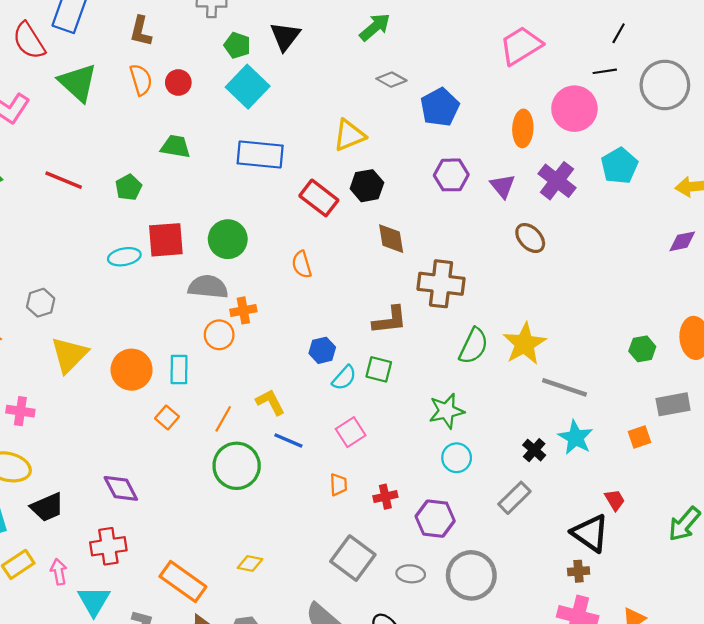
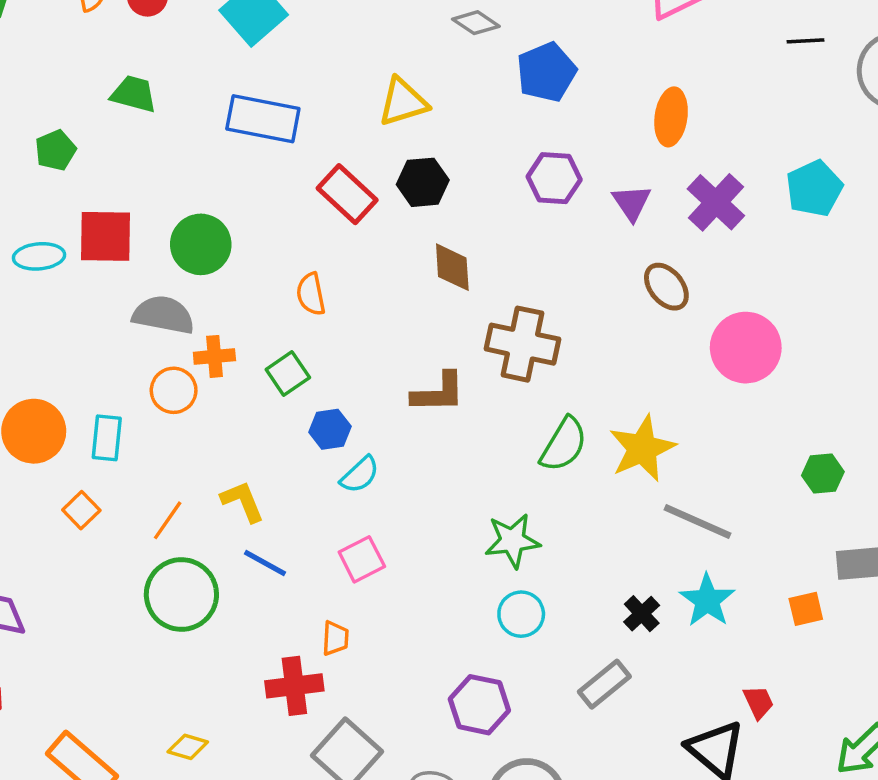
pink circle: (574, 109) -> (746, 348), moved
green square: (379, 369) -> (288, 373), moved, turned 36
red cross: (385, 497) -> (294, 686), moved, size x1.5

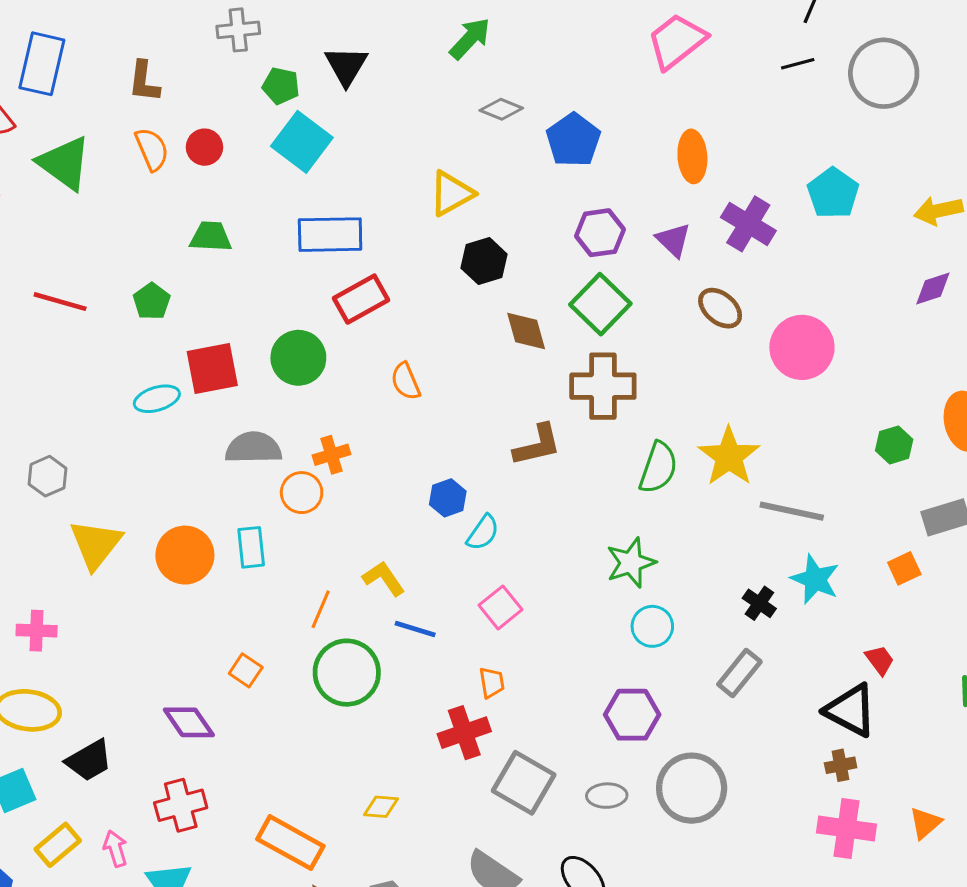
red rectangle: (347, 194) -> (361, 299), moved, turned -60
gray semicircle: (163, 315) -> (253, 448), moved
green square: (288, 373) -> (600, 304), moved, size x1.5
orange square: (81, 510) -> (246, 670), moved

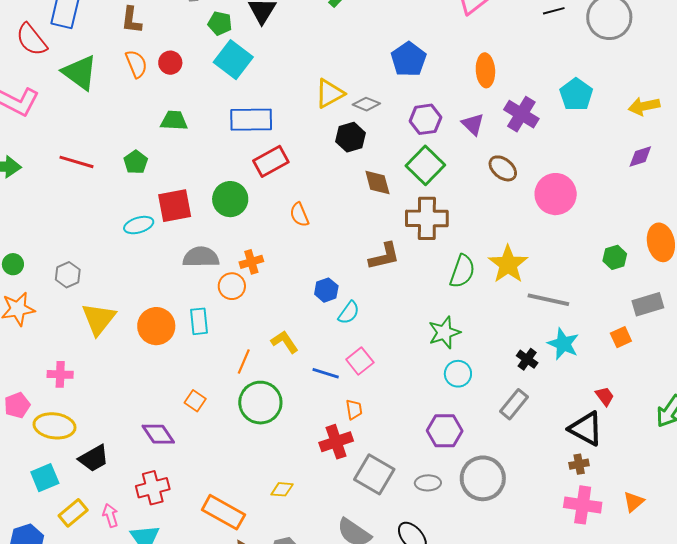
gray diamond: (501, 109) -> (366, 104), moved
blue line: (415, 629) -> (326, 373), moved

